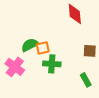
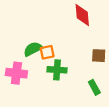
pink cross: (15, 67) -> (16, 73), turned -30

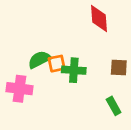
green cross: (57, 70) -> (74, 70), moved

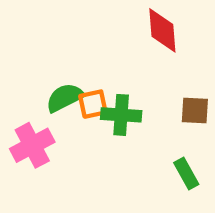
pink cross: (19, 89) -> (32, 145), turned -35

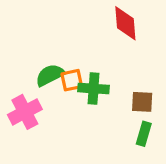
brown square: (195, 111) -> (142, 102), moved
green rectangle: (186, 174) -> (144, 134), turned 45

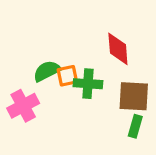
red diamond: (125, 23) -> (118, 49), moved
brown square: (142, 102) -> (134, 96), size x1.5

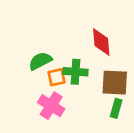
orange square: (67, 76) -> (57, 77), moved
pink cross: (23, 106) -> (51, 106), moved, turned -30

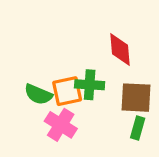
green semicircle: (40, 61) -> (38, 94), moved, turned -130
orange square: (57, 77) -> (67, 91), size x1.4

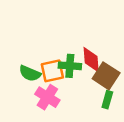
red diamond: (120, 49) -> (91, 60), moved
brown square: (136, 98) -> (106, 76), turned 30

